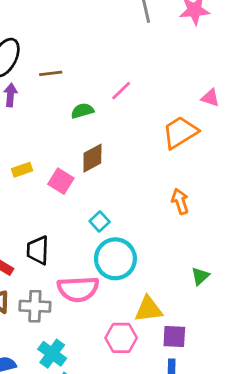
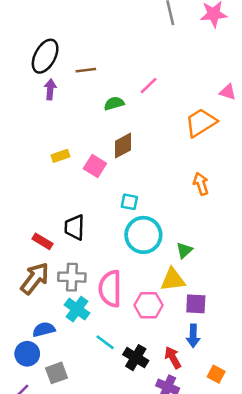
cyan square: (100, 221) -> (129, 202), turned -36
green triangle: (200, 276) -> (184, 250), moved
pink semicircle: (78, 289) -> (110, 289), moved, turned 93
cyan cross: (52, 354) -> (77, 309), moved

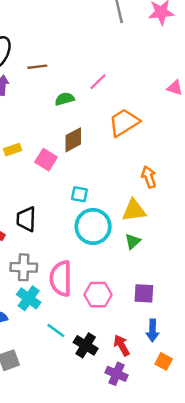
orange trapezoid: (201, 123) -> (124, 122), moved
yellow triangle: (173, 280) -> (134, 210), moved
blue arrow: (193, 336) -> (152, 331), moved

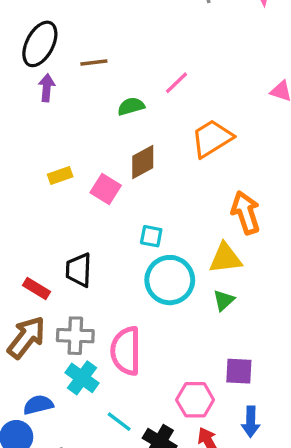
orange arrow: (149, 177) -> (246, 213), size x1.4
pink hexagon: (98, 295) -> (195, 400), moved

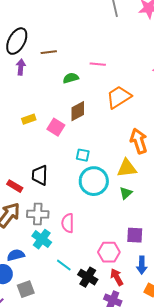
pink line: (176, 83) -> (98, 64), turned 49
pink semicircle: (126, 351) -> (68, 223), size x0.7

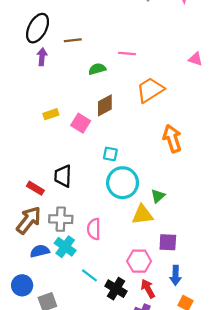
yellow triangle: (127, 168) -> (142, 215), moved
blue semicircle: (16, 255) -> (40, 251), moved

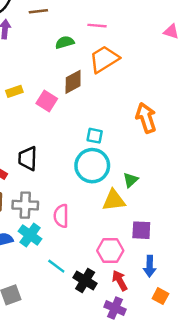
orange trapezoid: (150, 90) -> (104, 59), moved
cyan square: (110, 154) -> (95, 136), moved

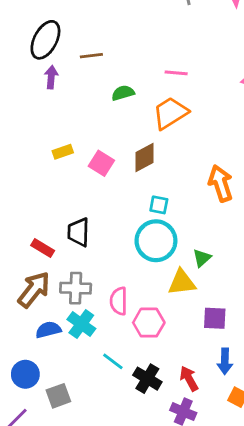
pink line: (97, 26) -> (176, 73), moved
brown diamond: (73, 82) -> (144, 158), moved
pink hexagon: (110, 251) -> (149, 323), moved

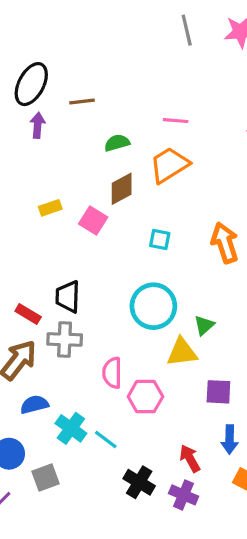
brown diamond: (144, 158) -> (122, 189), moved
cyan square: (159, 205) -> (160, 240), moved
gray cross: (76, 288) -> (65, 339), moved
cyan cross: (81, 324) -> (71, 428), moved
black cross: (147, 379) -> (139, 482), moved

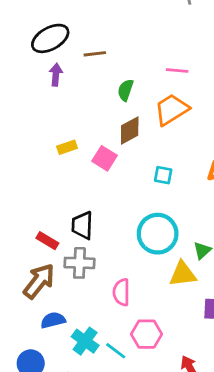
black ellipse: (31, 84) -> (50, 38), turned 33
green semicircle: (117, 143) -> (126, 90), turned -55
pink hexagon: (145, 397) -> (146, 334), moved

